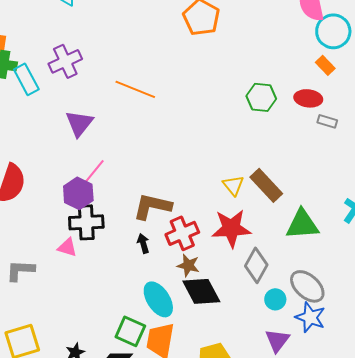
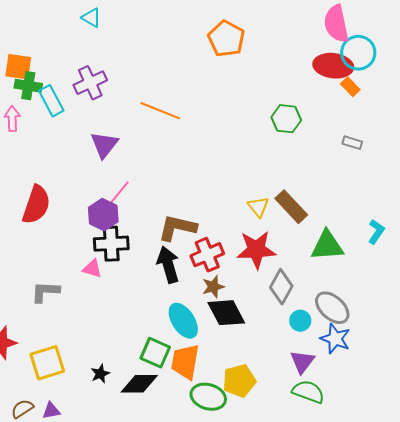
red ellipse: (308, 98) -> (333, 66), moved, size x1.4
black arrow: (143, 243) -> (168, 265), size x1.8
brown star: (188, 265) -> (213, 287), turned -30

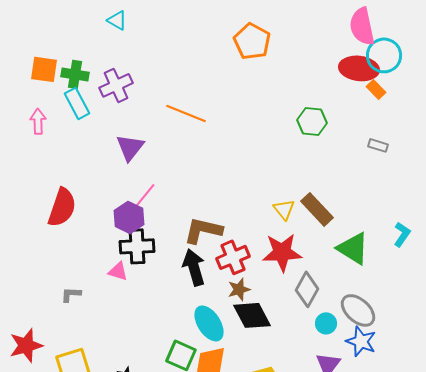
green cross: (28, 86) -> (75, 74), moved
green triangle: (327, 246) -> (353, 248), turned 36
gray L-shape: (45, 292) -> (71, 294), size x0.7

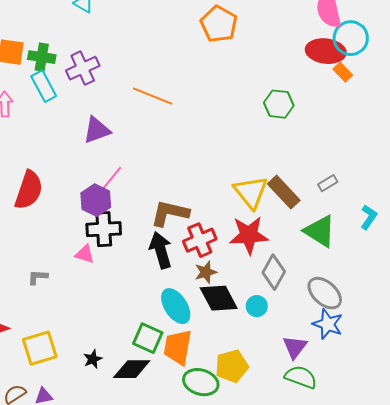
gray rectangle: (378, 145) -> (328, 183), moved, turned -48
purple triangle: (130, 147) -> (97, 130), turned 32
yellow triangle: (284, 209) -> (251, 192), size x1.6
cyan circle: (326, 323) -> (257, 306), moved

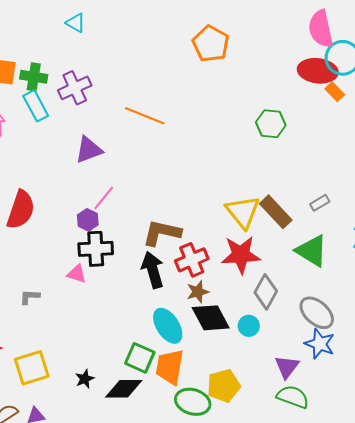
purple hexagon: (96, 200) -> (88, 220), size x0.7

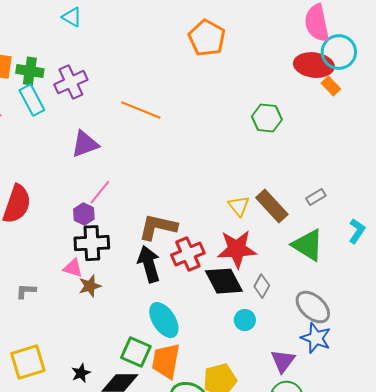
yellow triangle: (243, 212) -> (239, 206), size x0.6
brown star: (198, 292) -> (90, 286), moved
gray diamond: (266, 292) -> (262, 286), size x0.7
black diamond: (211, 318) -> (224, 281), moved

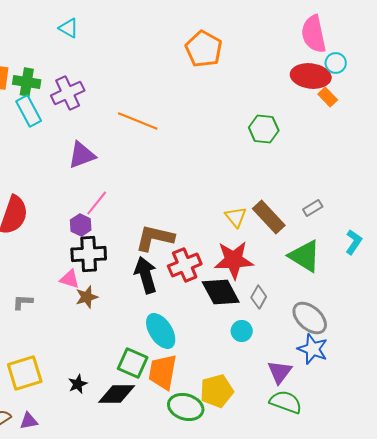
cyan circle: (339, 52) -> (336, 63), size x0.6

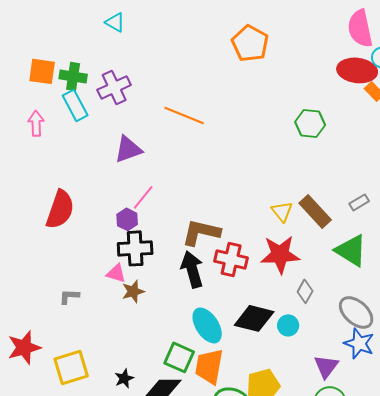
red cross: (185, 265) -> (231, 259), turned 36
black diamond: (221, 292) -> (254, 318), moved, turned -48

